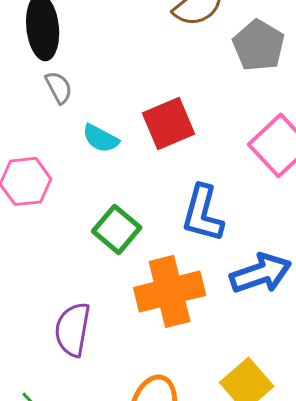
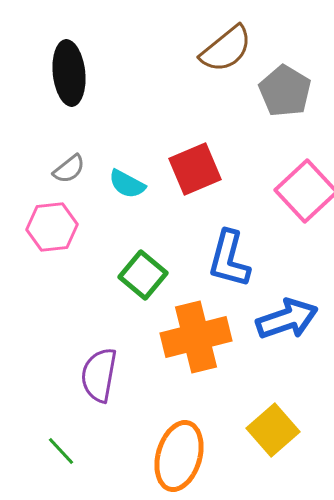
gray semicircle: (59, 87) -> (69, 169), moved, turned 80

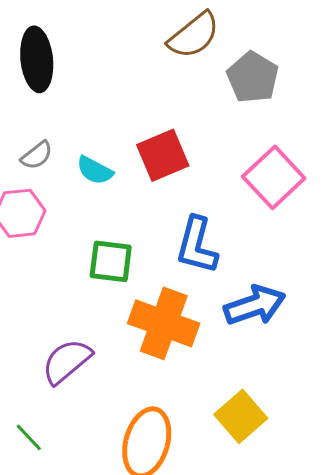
green square: (143, 275) -> (111, 261), turned -33
orange cross: (196, 337) -> (164, 323), turned 34
purple semicircle: (99, 375) -> (67, 361), turned 40

